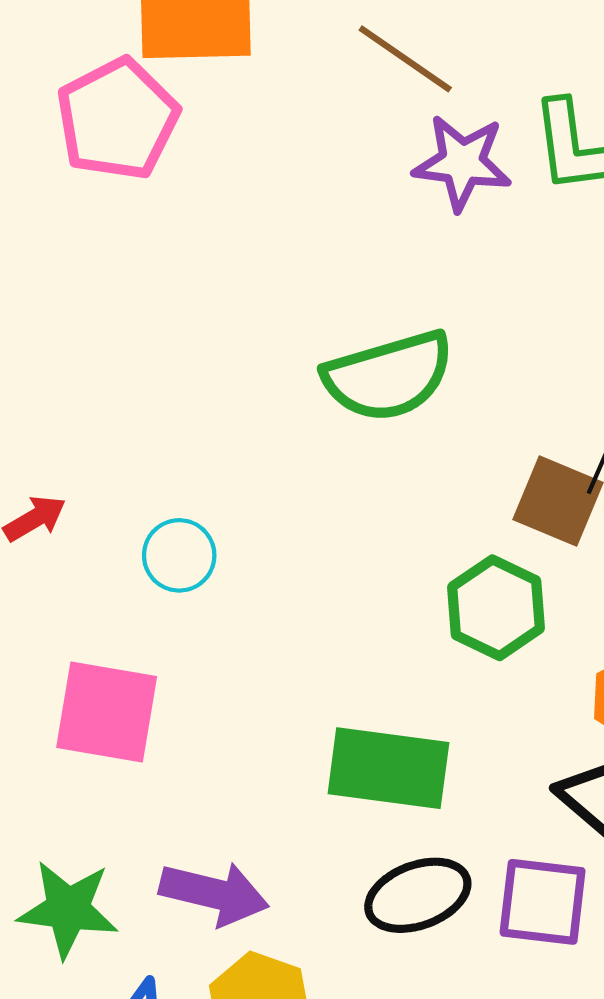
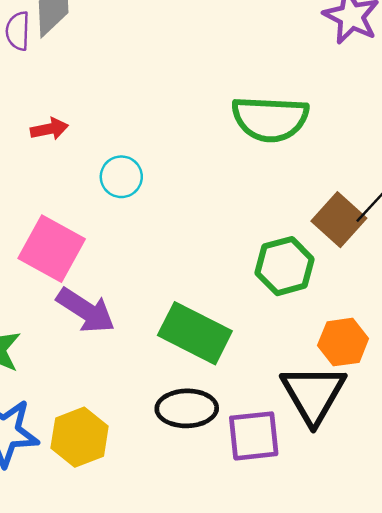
purple arrow: (214, 893) -> (86, 310), moved
purple square: (543, 902) -> (254, 436), turned -32

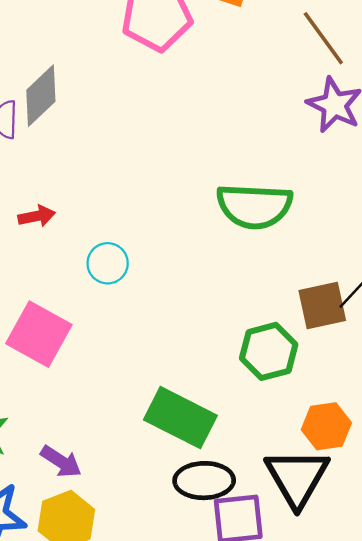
brown square: (339, 220) -> (322, 306), turned 36
purple arrow: (86, 310) -> (61, 462), moved, size x0.7
black ellipse: (187, 408) -> (204, 481), moved

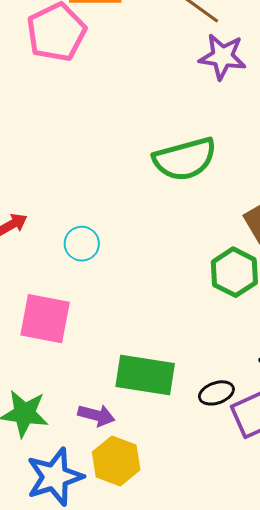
green rectangle: (180, 418) -> (145, 375), moved
black ellipse: (204, 481) -> (216, 393), size x0.7

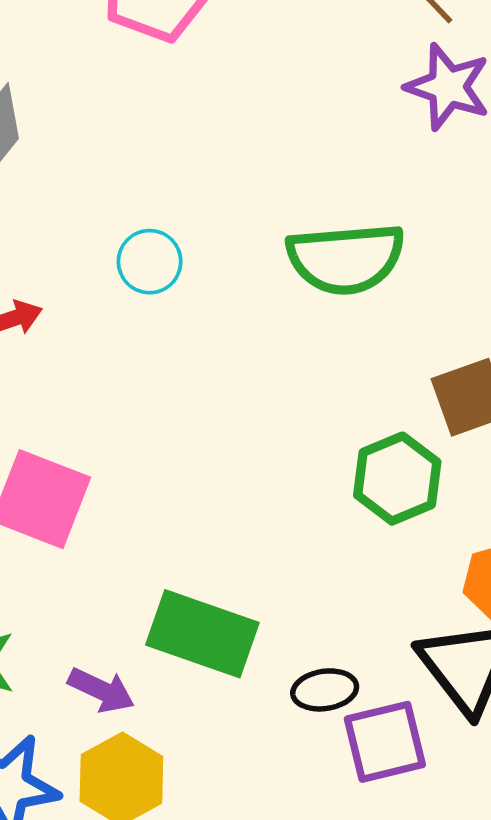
cyan circle: (82, 244) -> (150, 262), moved

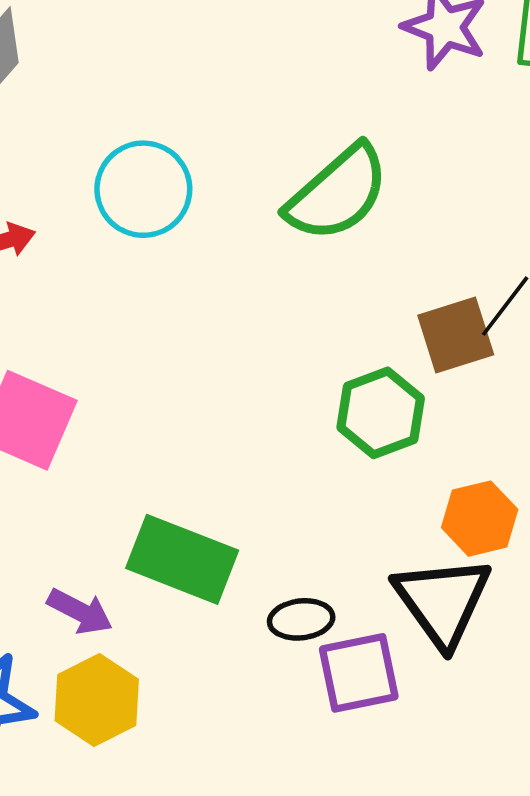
green semicircle: (346, 259) -> (338, 193), turned -39
cyan circle: (150, 262) -> (143, 189), size x1.5

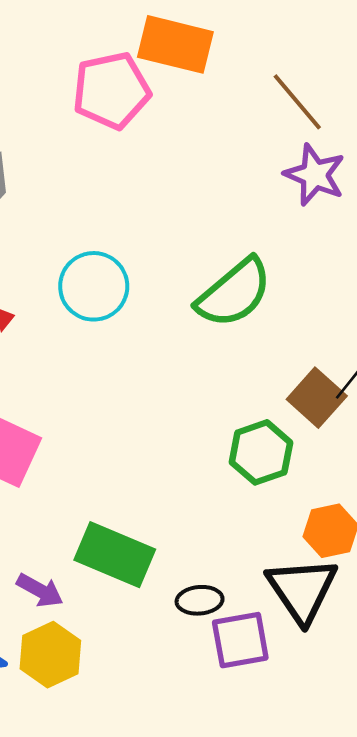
brown square: (456, 335) -> (317, 398), turned -32

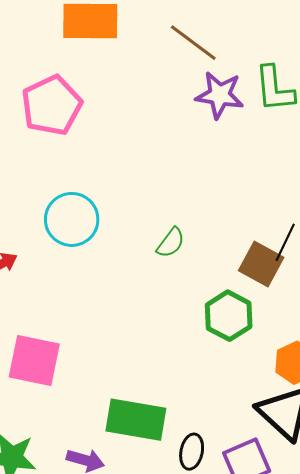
pink pentagon: (111, 91) -> (52, 105), moved
green semicircle: (234, 293) -> (171, 243), moved, size x0.5
black ellipse: (200, 600) -> (192, 452), moved, turned -60

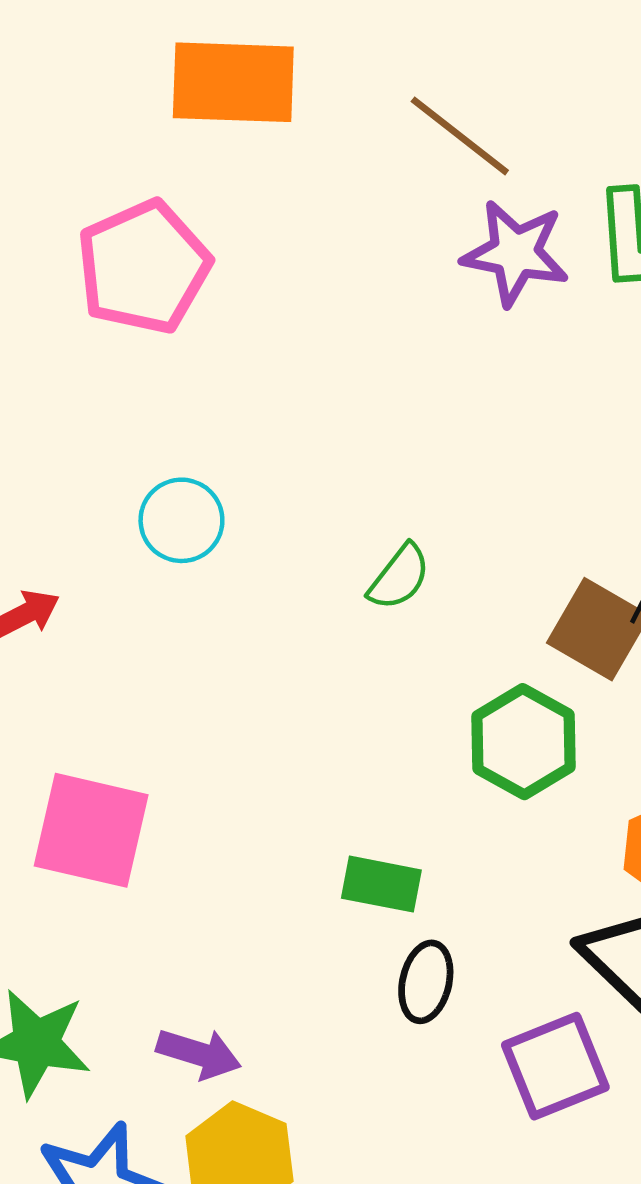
cyan circle: (72, 219) -> (181, 520), size x0.7
green rectangle: (136, 420) -> (381, 884), moved, size x0.6
black ellipse: (192, 452) -> (426, 982), moved

